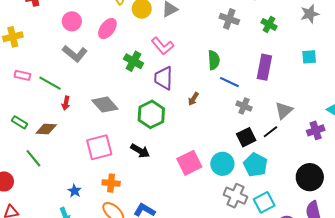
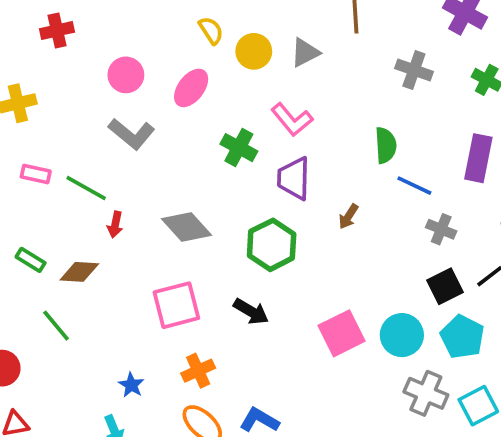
orange cross: (111, 183) -> (198, 371), turned -30

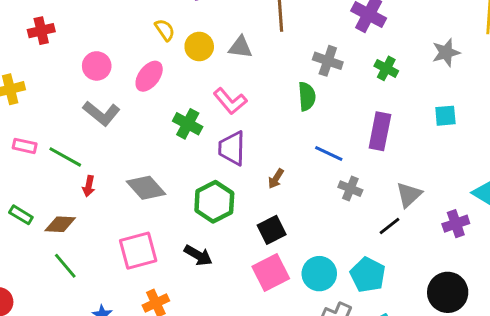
gray triangle: (305, 53) -> (240, 47), turned 35
green semicircle: (386, 145) -> (307, 96), moved
black square: (445, 286) -> (272, 230), moved
green line: (56, 326) -> (65, 266), moved

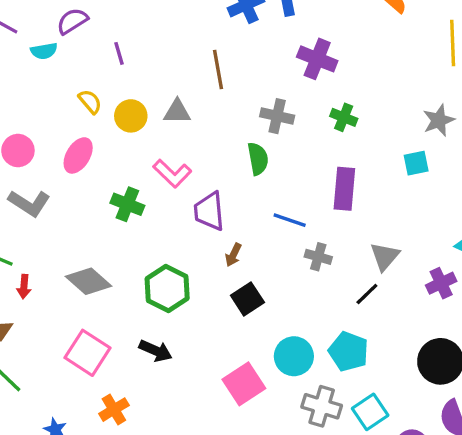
gray star: (446, 53) -> (439, 120), moved
purple trapezoid: (232, 148) -> (209, 211), moved
black square: (272, 230) -> (247, 299), moved
pink square: (138, 251) -> (87, 353), turned -36
pink square: (271, 272) -> (244, 384), moved

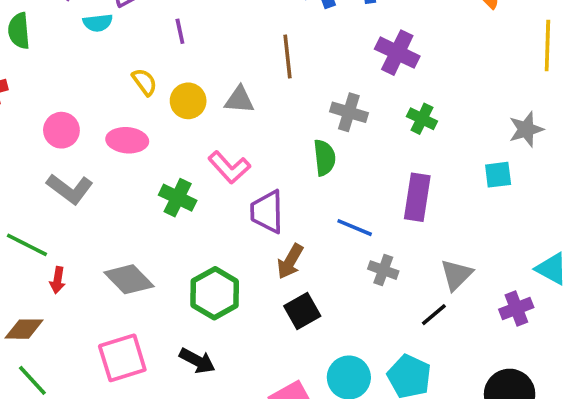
pink ellipse: (78, 155) -> (127, 140), turned 60
brown arrow: (233, 255) -> (290, 261), size x1.4
pink square: (87, 353) -> (122, 358), turned 36

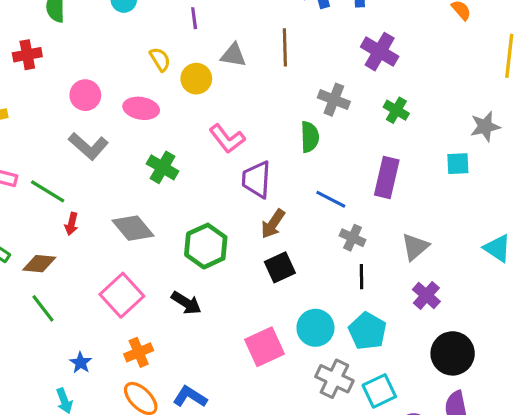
gray triangle: (239, 100) -> (233, 55), moved
green cross: (178, 198) -> (163, 167), moved
purple cross: (516, 308) -> (426, 295), moved, turned -32
black line: (434, 315) -> (362, 277), moved, turned -55
pink square: (122, 358) -> (122, 295), turned -30

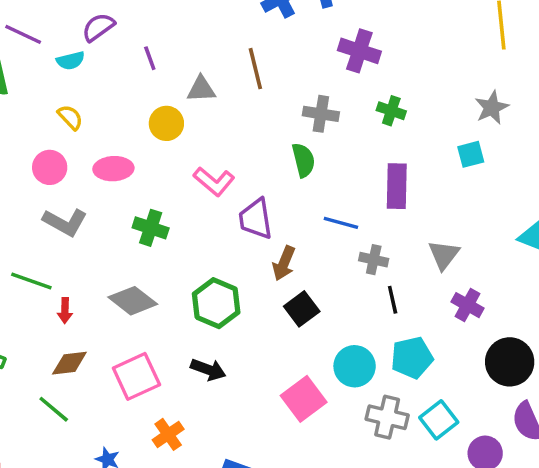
yellow semicircle: (160, 59) -> (70, 117), moved
brown diamond: (39, 264) -> (69, 363), moved
pink square: (122, 295) -> (136, 376), turned 30
cyan pentagon: (367, 331) -> (412, 358), turned -30

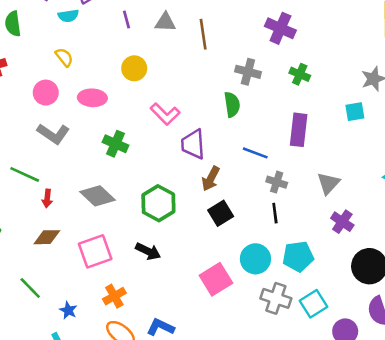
gray triangle: (201, 89) -> (165, 22), moved
black line: (393, 300) -> (275, 213), moved
green line: (54, 409) -> (30, 288), moved

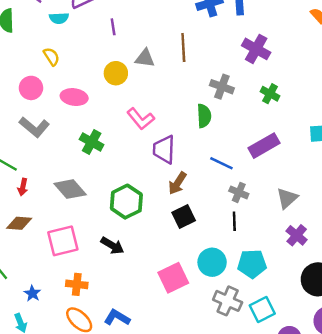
gray triangle: (165, 22) -> (145, 58), moved
purple rectangle: (299, 130) -> (264, 146), turned 48
orange cross: (114, 296) -> (77, 284), turned 30

